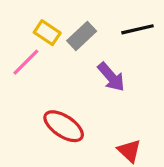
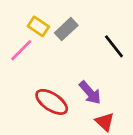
black line: (137, 29) -> (114, 46), moved, turned 65
purple arrow: (111, 77) -> (90, 93), moved

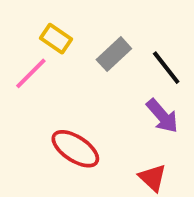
gray rectangle: (66, 29) -> (114, 54), moved
purple arrow: (90, 93) -> (162, 116), moved

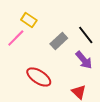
gray rectangle: (114, 54) -> (59, 41), moved

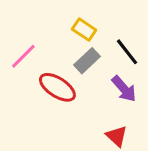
yellow rectangle: (29, 20) -> (84, 30), moved
red ellipse: (39, 77) -> (57, 87), moved

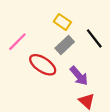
purple arrow: (124, 89) -> (79, 76), moved

